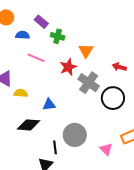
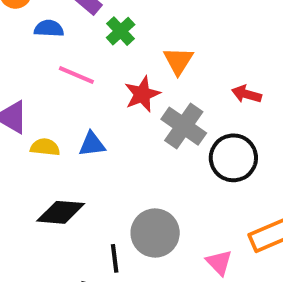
green cross: (58, 36) -> (121, 31), turned 32
blue triangle: (49, 105) -> (92, 144), moved

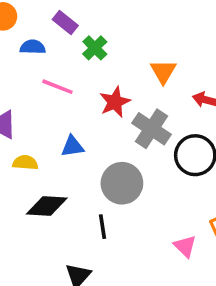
orange triangle: (178, 61) -> (163, 71), moved
yellow semicircle: (45, 147) -> (25, 163), moved
gray circle: (155, 233) -> (122, 183), moved
black line: (115, 258) -> (103, 227), moved

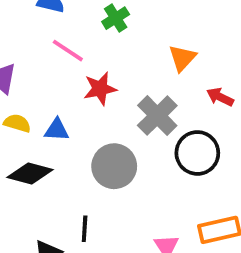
red star: (115, 102) -> (100, 89), moved
blue triangle: (72, 146) -> (57, 130), moved
black line: (103, 227) -> (85, 229), moved

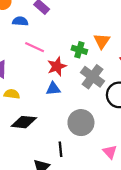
green cross: (116, 18) -> (79, 50), moved, turned -32
blue triangle: (57, 130) -> (53, 89), moved
gray circle: (114, 166) -> (81, 123), moved

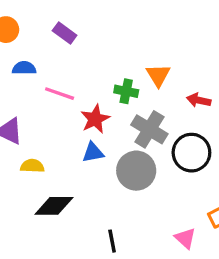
blue semicircle: (20, 21) -> (24, 68), moved
gray circle: (81, 123) -> (136, 171), moved

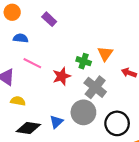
pink line: (60, 94) -> (32, 63), moved
blue triangle: (93, 153) -> (56, 122), moved, turned -40
black circle: (191, 153) -> (117, 123), moved

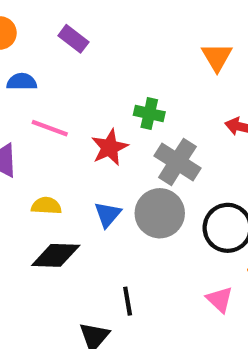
orange triangle: (105, 54) -> (217, 57), moved
yellow semicircle: (18, 101) -> (46, 206), moved
blue triangle: (56, 122) -> (108, 214), moved

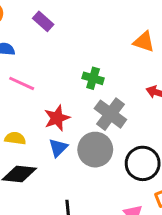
orange triangle: (217, 57) -> (144, 42), turned -45
red star: (110, 147) -> (57, 118), moved

